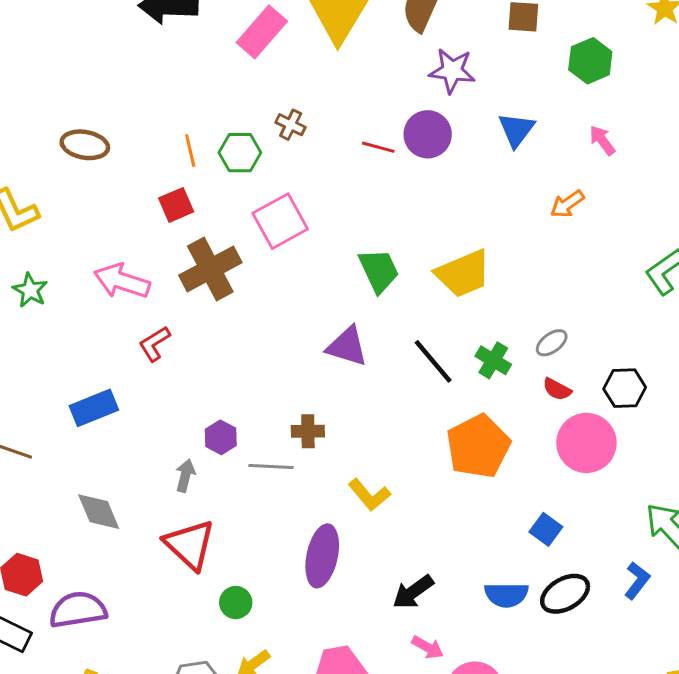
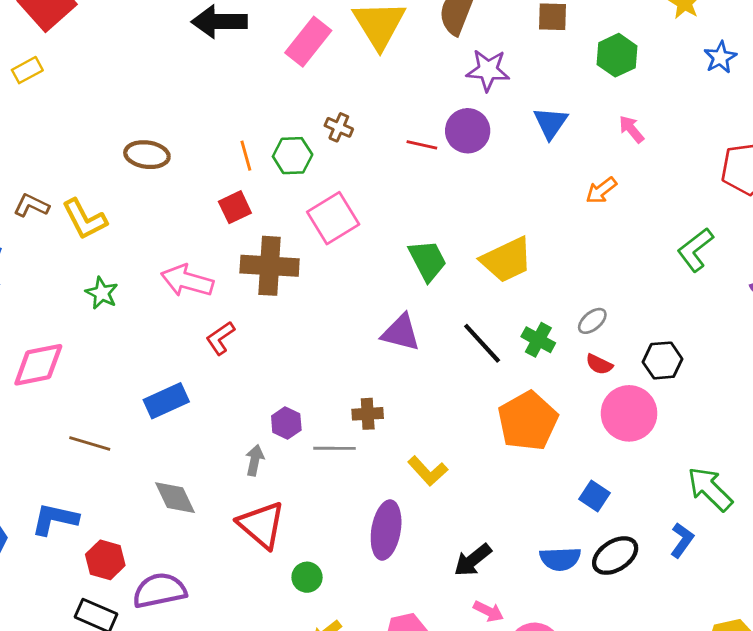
brown cross: (210, 269) -> (270, 266), turned 34

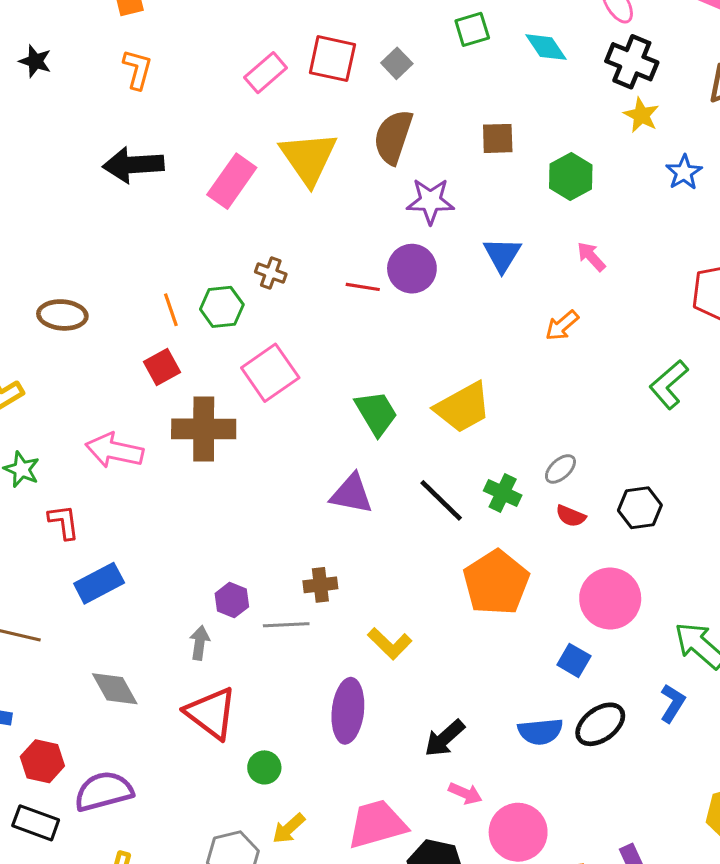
red L-shape: (220, 338) -> (64, 522), moved, turned 120
pink circle: (629, 413) -> (610, 599), moved

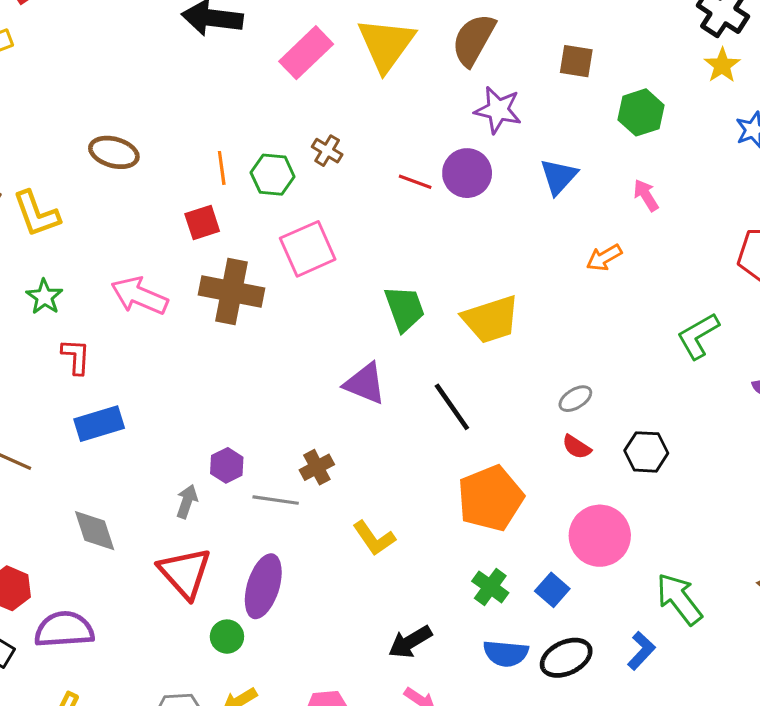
green cross: (503, 493) -> (490, 587), moved
brown cross: (320, 585) -> (317, 467), turned -32
purple ellipse: (348, 711) -> (263, 586), moved

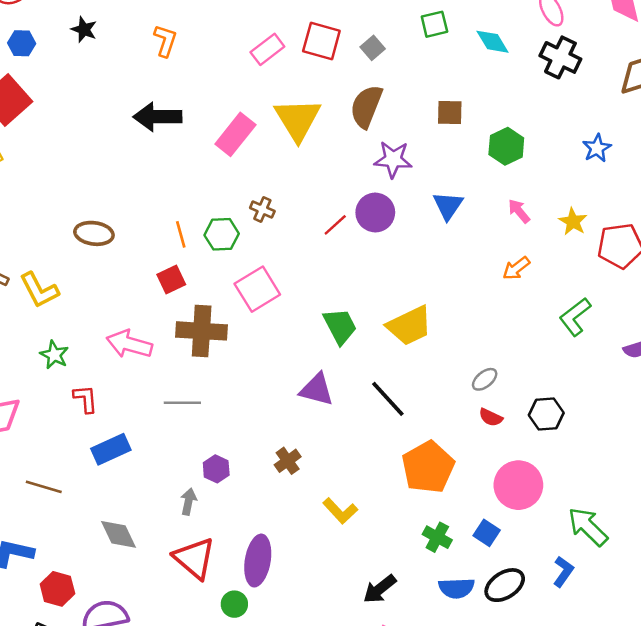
yellow star: (722, 65) -> (573, 221), moved
red line: (415, 182) -> (335, 225), turned -55
orange arrow: (604, 258) -> (516, 268), moved
gray line: (276, 500) -> (182, 403), moved

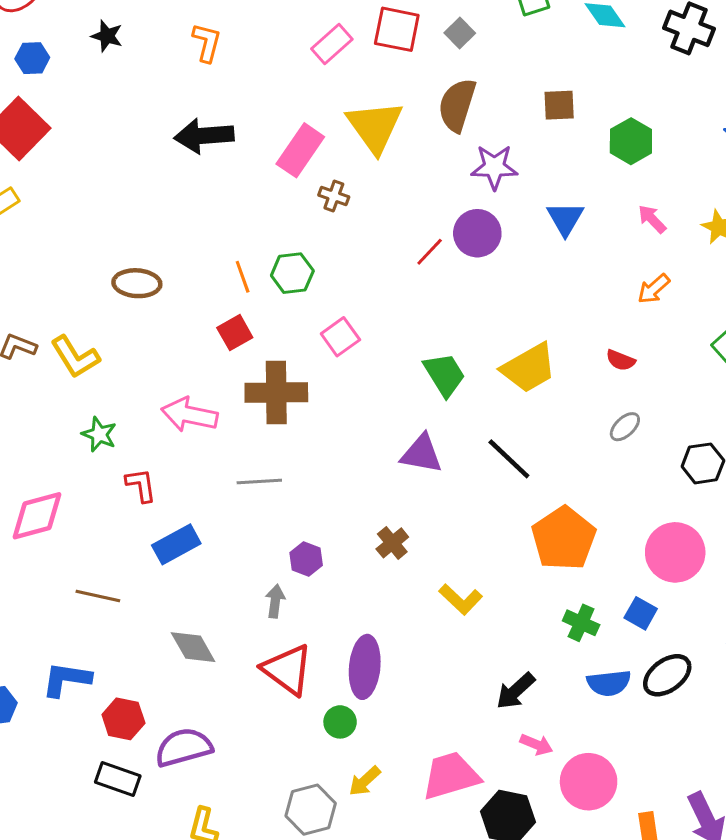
brown cross: (262, 209) -> (334, 196), moved
pink square: (257, 289) -> (340, 337), size x0.7
red semicircle: (491, 417) -> (621, 360), moved

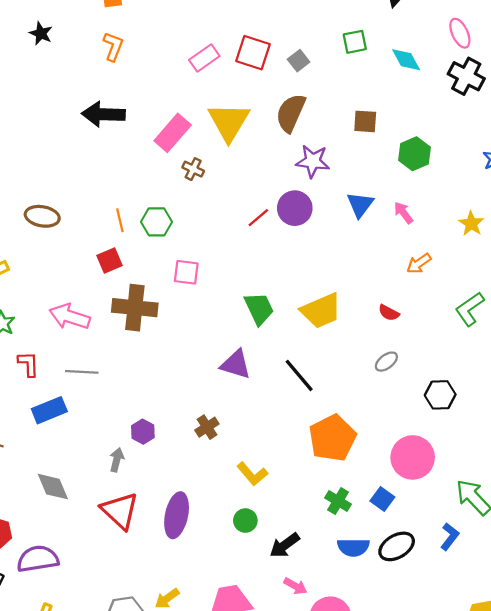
pink arrow: (652, 219) -> (403, 213), moved
pink square: (340, 337) -> (186, 272), turned 36
gray line: (259, 482) -> (82, 372), moved
green circle: (340, 722) -> (245, 521), moved

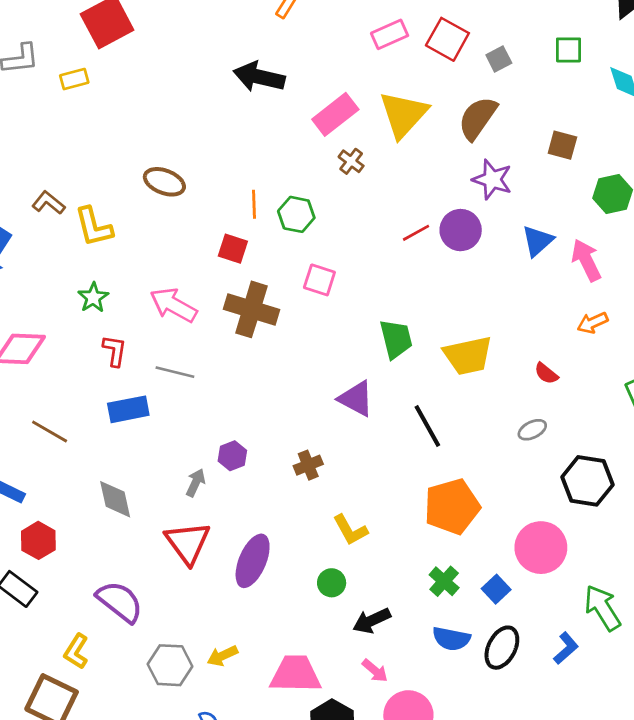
pink arrow: (403, 213) -> (586, 260), size x1.5
red square: (110, 260) -> (233, 249), turned 30
black hexagon: (440, 395) -> (587, 481), size x1.4
black ellipse: (397, 546) -> (502, 648), turned -44
purple semicircle: (38, 559) -> (120, 602), moved, turned 36

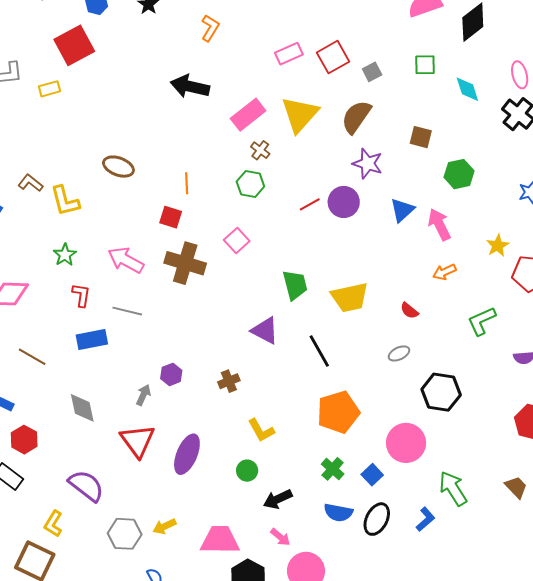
red square: (447, 39) -> (333, 57), turned 32
green hexagon: (296, 214) -> (250, 184), moved
pink square: (319, 280) -> (237, 241), turned 30

